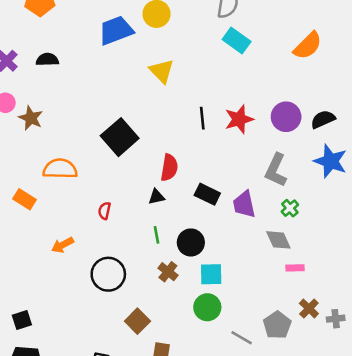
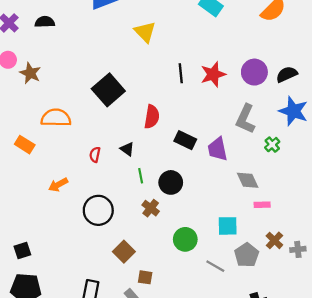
black triangle: (157, 197) -> (127, 149), moved, turned 48
green cross: (290, 208) -> (272, 145), moved
cyan square: (211, 274) -> (228, 226), moved

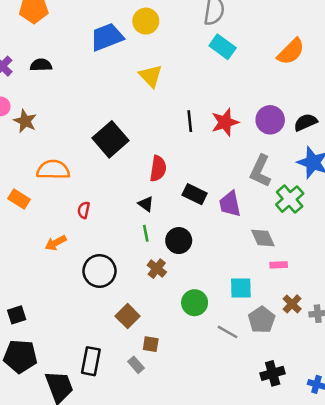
green cross: (272, 145) -> (290, 199), size x1.6
black triangle: (127, 149) -> (146, 204), moved
red semicircle: (95, 155) -> (84, 210), moved

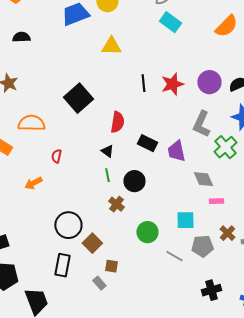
yellow triangle: (151, 76) -> (111, 46), turned -45
black circle: (99, 271) -> (68, 225), moved
gray pentagon: (262, 320) -> (202, 246), turned 30
black rectangle: (91, 361) -> (62, 265), moved

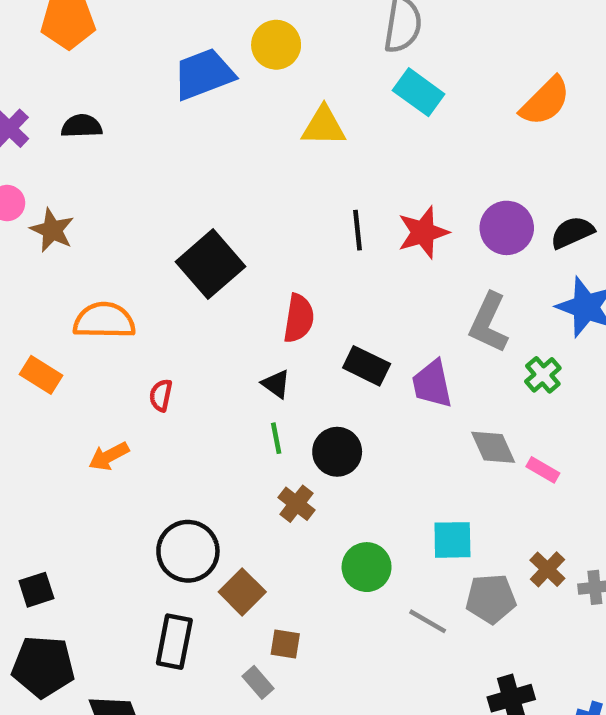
yellow triangle: (111, 46) -> (324, 126), moved
green cross: (225, 147) -> (543, 375), size x0.7
pink rectangle: (216, 201) -> (543, 470), moved, turned 32

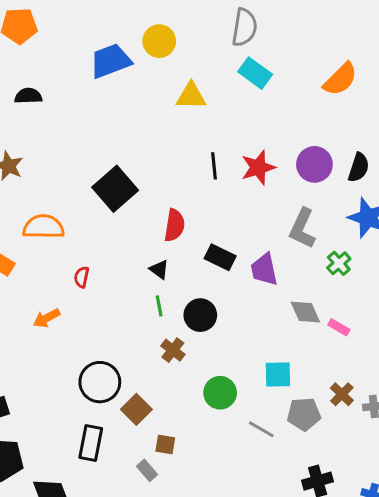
black semicircle: (572, 232) -> (359, 167), turned 132

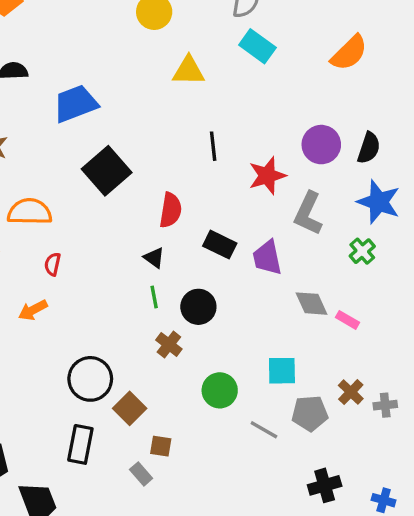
blue trapezoid: (110, 61) -> (75, 104), moved
red star: (258, 167) -> (267, 176), moved
green cross: (339, 263) -> (362, 251), moved
red semicircle: (82, 277) -> (53, 264), moved

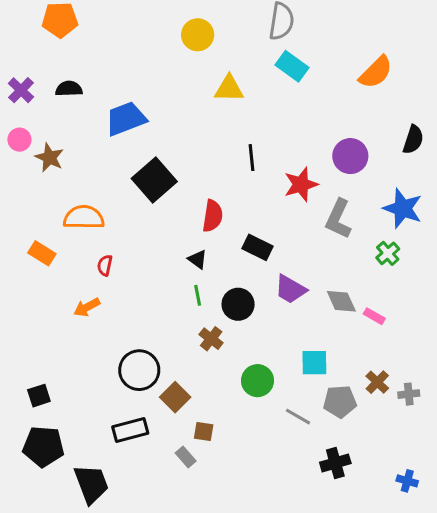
black semicircle: (369, 148) -> (413, 140), moved
purple trapezoid: (267, 258) -> (290, 289), moved, turned -48
black rectangle: (80, 444) -> (130, 430), turned 64
black cross: (325, 485) -> (335, 463), moved

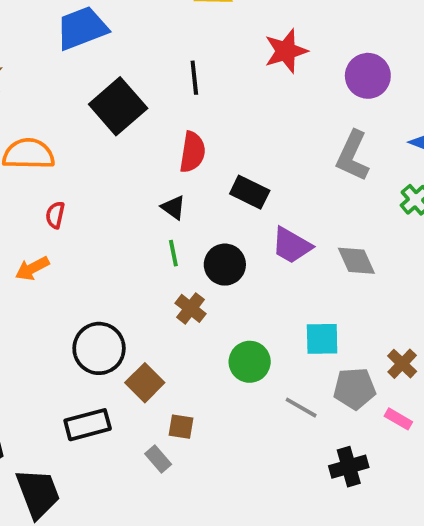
black line: (252, 158) -> (194, 78), moved
red star: (301, 184) -> (286, 51), moved
pink rectangle: (374, 316) -> (398, 419), moved

